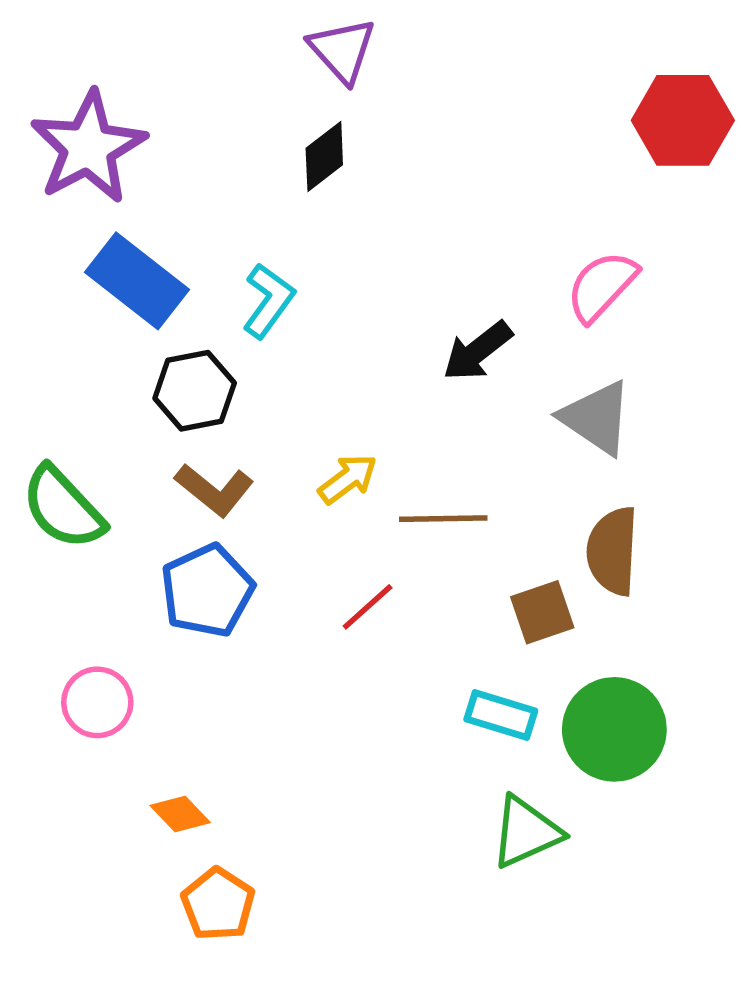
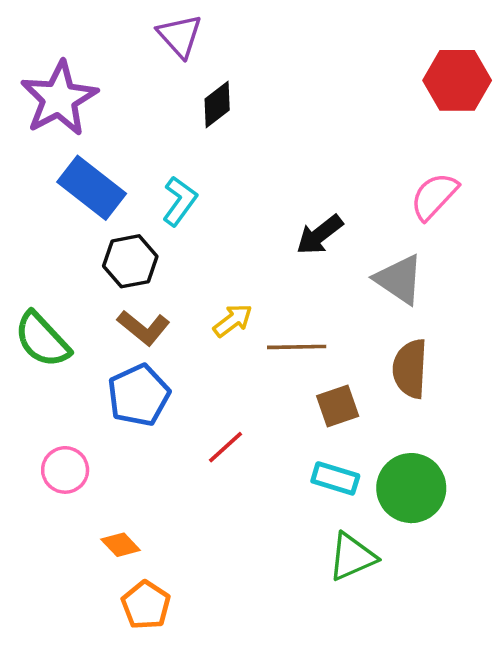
purple triangle: (342, 50) -> (180, 36), moved
pink semicircle: (602, 286) -> (434, 196), moved
red line: (368, 607) -> (226, 447), moved
brown square: (542, 612) -> (338, 406), moved

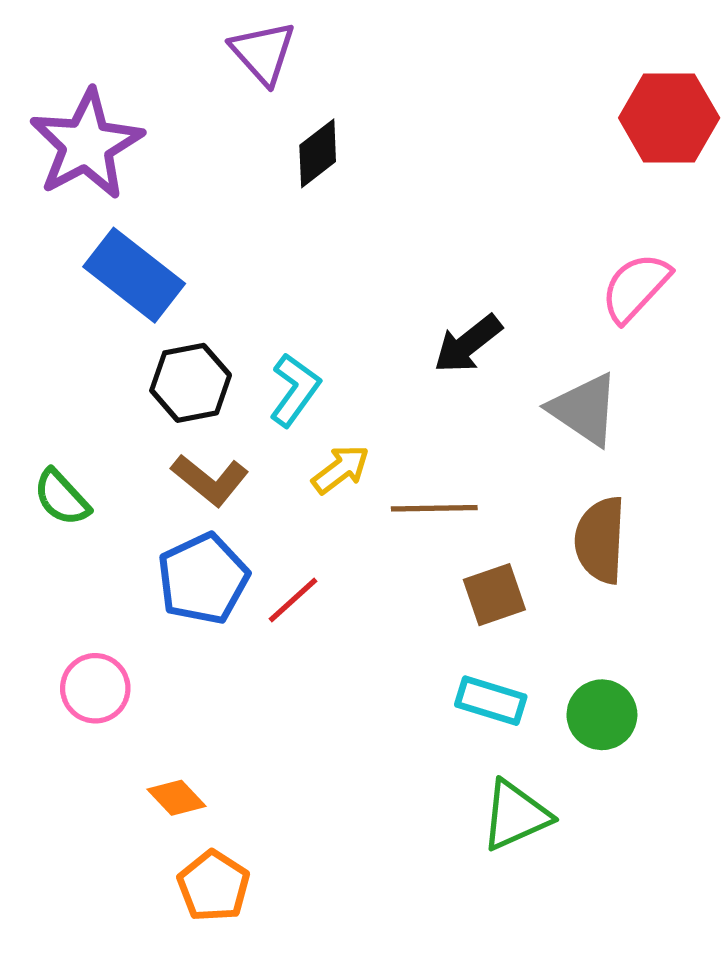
cyan L-shape: (180, 201) -> (295, 390), moved
green semicircle: (42, 340) -> (62, 498), size x0.7
red line: (226, 447) -> (293, 600), moved
green circle: (411, 488) -> (602, 715), size x0.7

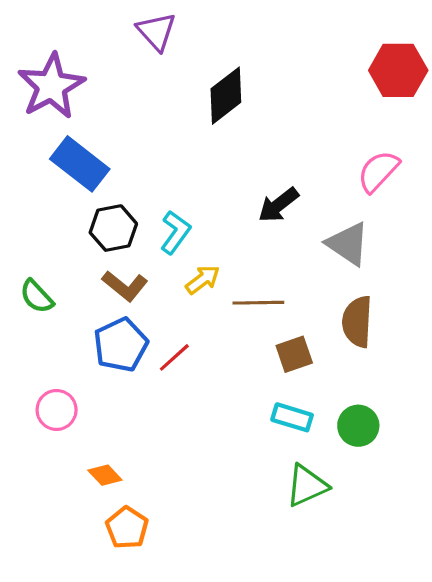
black diamond: (318, 153) -> (226, 96), moved, size x1.4

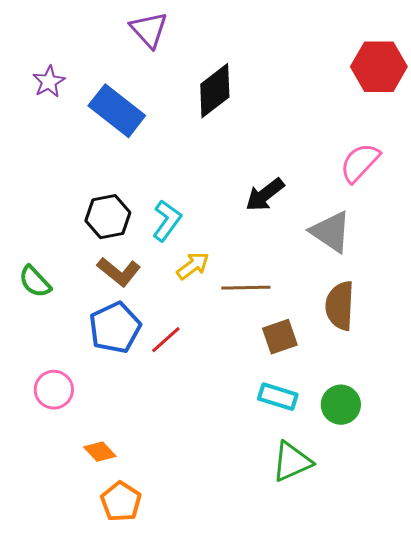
purple star: (51, 86) -> (49, 82), size x0.5
blue rectangle: (80, 164) -> (117, 111), moved

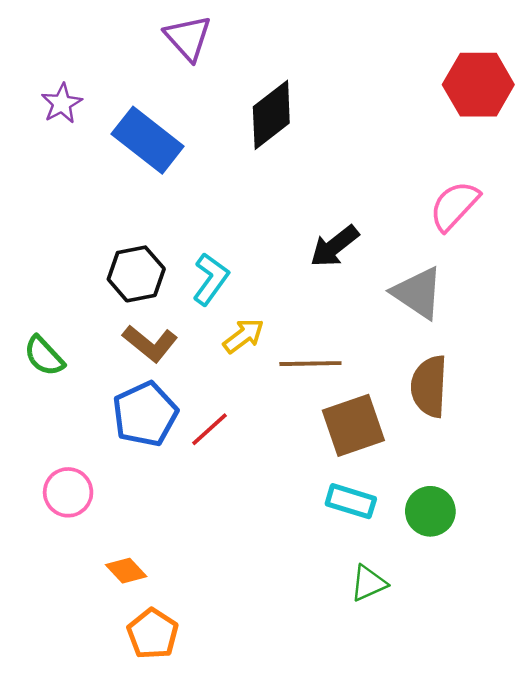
brown square: (280, 337) -> (353, 425), size x1.4
green triangle: (292, 462) -> (369, 583), size x0.7

